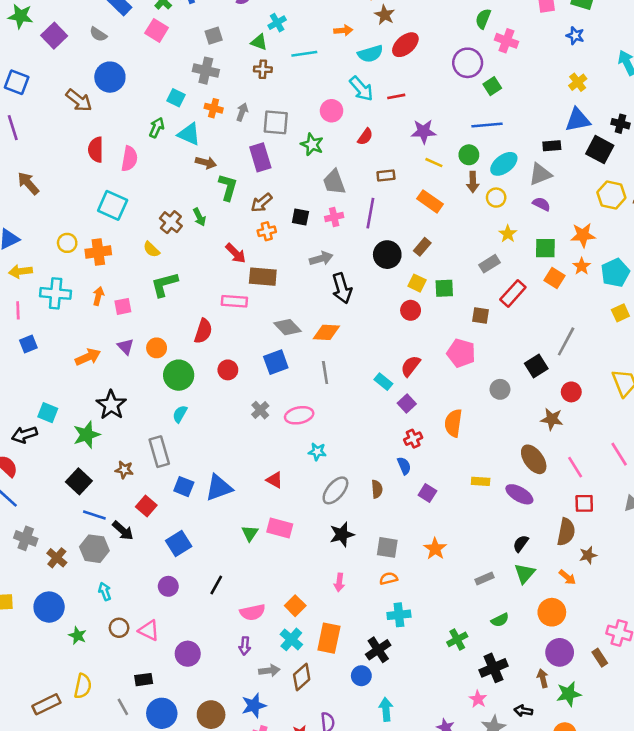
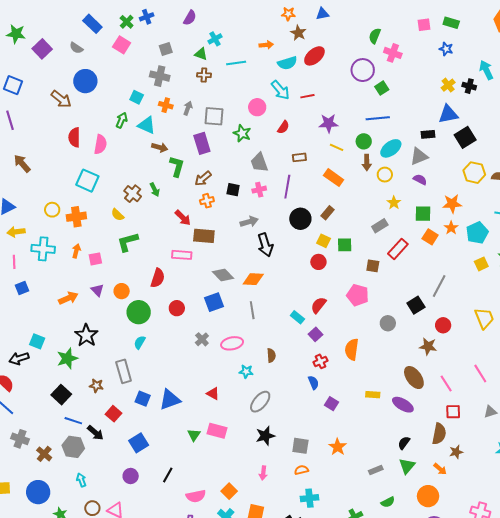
black cross: (620, 124) -> (469, 86), moved
black square: (600, 150) -> (465, 137), turned 30
brown semicircle: (377, 489) -> (271, 355), moved

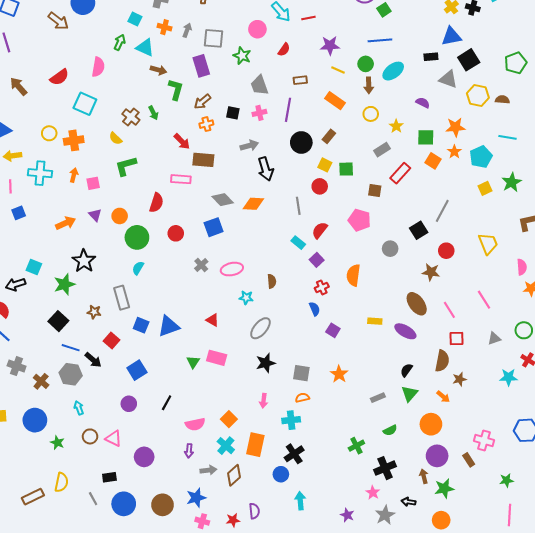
red semicircle: (74, 137) -> (59, 77), moved, turned -126
gray triangle: (419, 156) -> (448, 79), moved, turned 42
yellow circle: (385, 175) -> (371, 114), moved
gray line: (252, 310) -> (298, 206), moved
cyan cross: (309, 498) -> (291, 420), moved

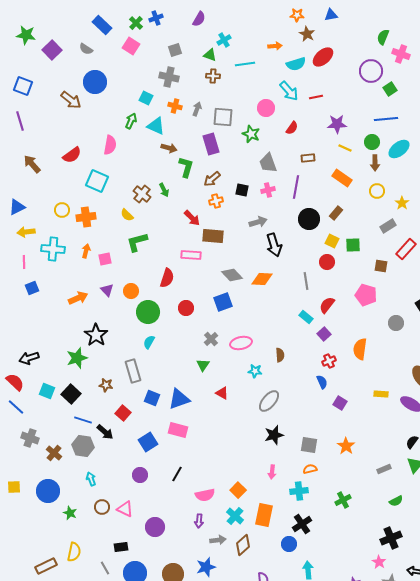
cyan square: (34, 267) -> (47, 391), moved
pink rectangle: (217, 358) -> (178, 430), moved
green triangle: (193, 362) -> (203, 365), moved
green cross: (356, 446) -> (343, 500), moved

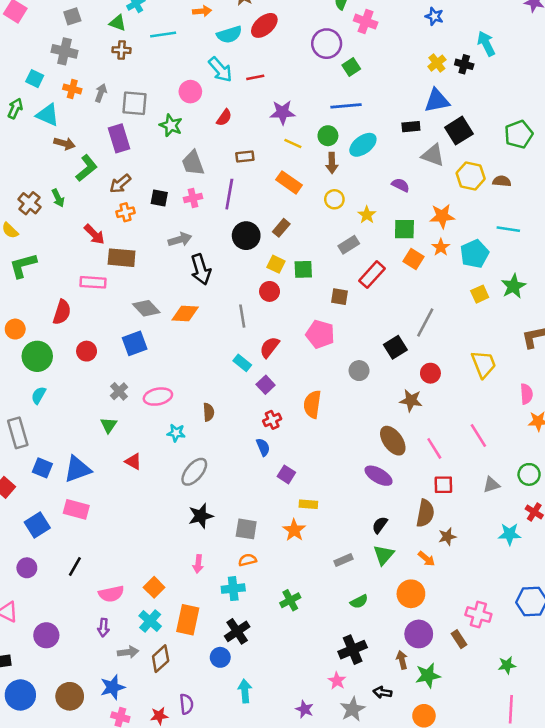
green L-shape: (186, 167) -> (87, 168), turned 35
yellow rectangle: (381, 394) -> (308, 504), moved

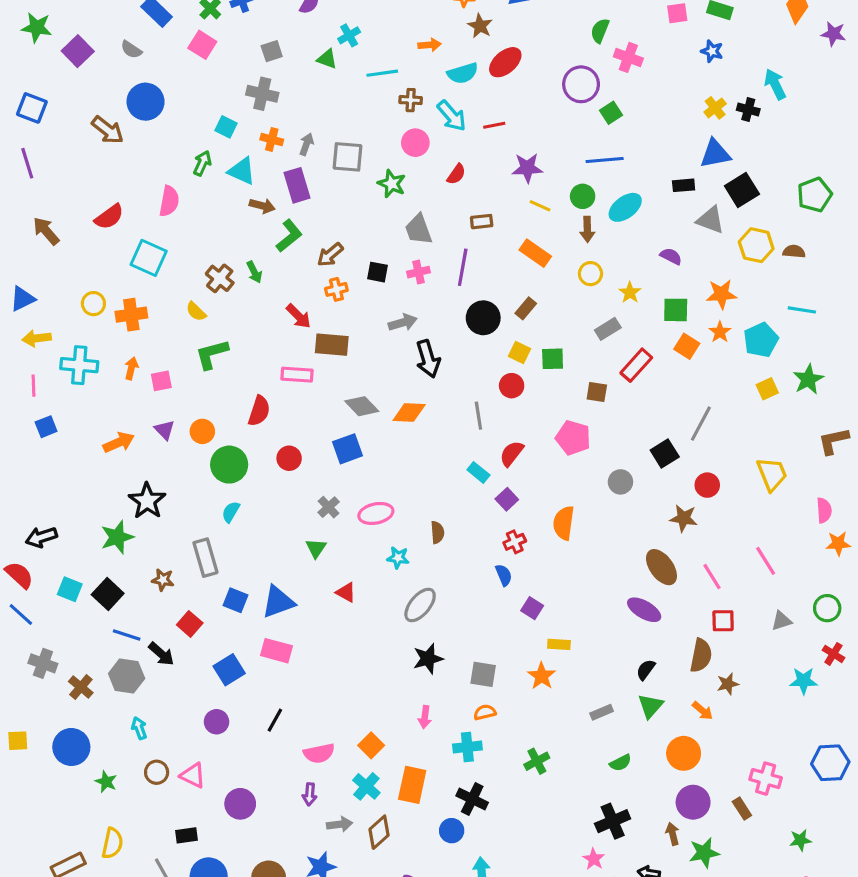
brown cross: (122, 50) -> (411, 100), moved
purple rectangle: (119, 138) -> (297, 185), moved
black cross: (237, 631) -> (472, 799), turned -30

